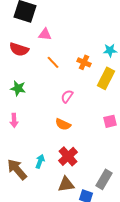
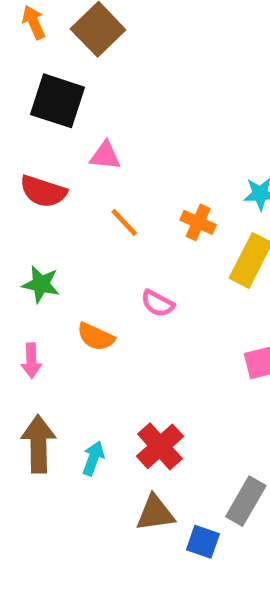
pink semicircle: (67, 96) -> (158, 303), turned -96
orange semicircle: (63, 124) -> (96, 337), moved
brown arrow: (17, 169) -> (38, 444), moved, turned 40

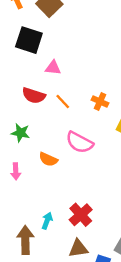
red semicircle: (43, 191) -> (34, 95), moved
pink semicircle: (158, 303) -> (80, 142), size x1.6
brown arrow: (38, 444) -> (25, 240), moved

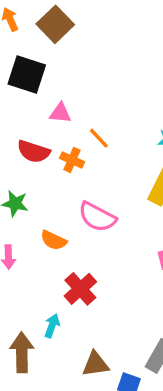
orange line: (63, 101) -> (99, 138), moved
orange cross: (100, 101) -> (72, 160), moved
red cross: (81, 215) -> (80, 289), moved

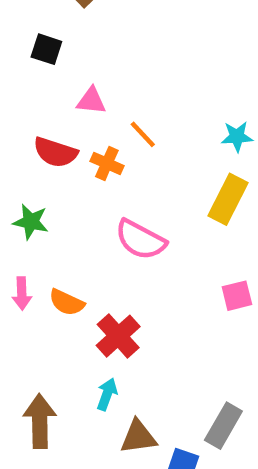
black square: (27, 75) -> (46, 49), size x0.6
orange semicircle: (54, 240) -> (67, 302), moved
cyan arrow: (52, 326) -> (107, 394), moved

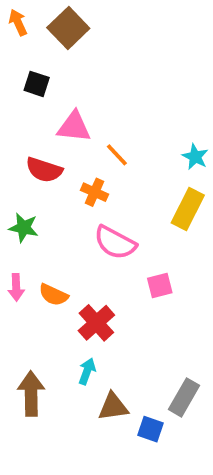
pink triangle: (91, 101) -> (74, 127), size x1.4
cyan star: (237, 137) -> (195, 157), turned 30
orange cross: (107, 163) -> (94, 192), moved
pink square: (237, 296) -> (160, 285), moved

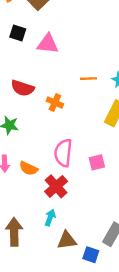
pink triangle: (74, 127) -> (48, 44), moved
orange line: (117, 155) -> (88, 79), moved, turned -49
pink semicircle: (115, 243) -> (63, 153), moved, turned 68

